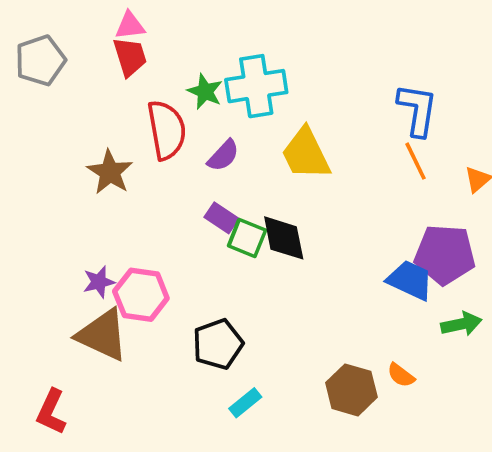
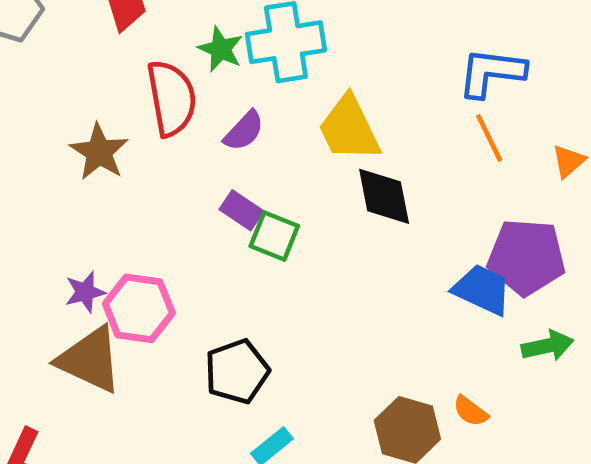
blue L-shape: (417, 110) -> (491, 73), turned -92
black diamond: (284, 238) -> (384, 196), moved

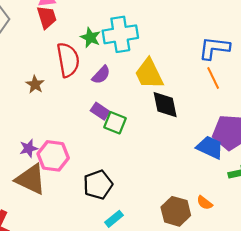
brown star: (99, 152) -> (35, 84), size x0.7

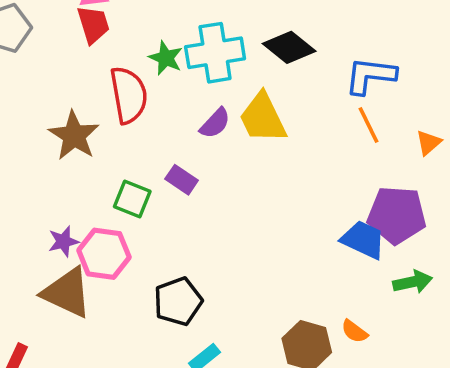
purple semicircle: (101, 75) -> (215, 123), moved
brown star: (35, 84) -> (74, 136), size x1.6
black diamond: (165, 105) -> (289, 47), moved, turned -40
green square: (115, 123) -> (132, 199), moved

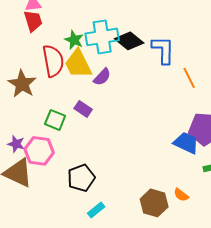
black diamond: (289, 47) -> (129, 41), moved
blue L-shape: (370, 76) -> (163, 50), moved, turned 84
yellow trapezoid: (263, 118) -> (78, 64), moved
purple star: (63, 241) -> (16, 144), turned 30

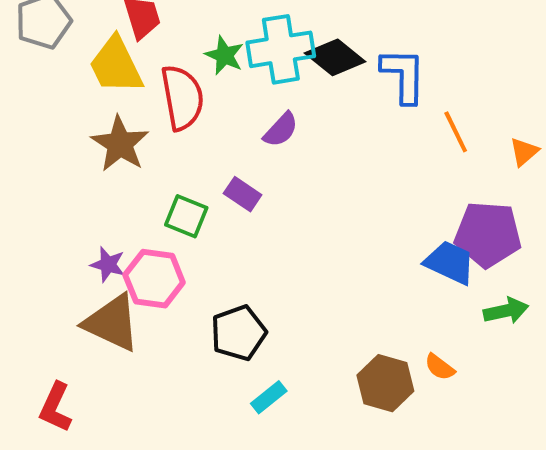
yellow trapezoid: (78, 64) -> (116, 65), moved

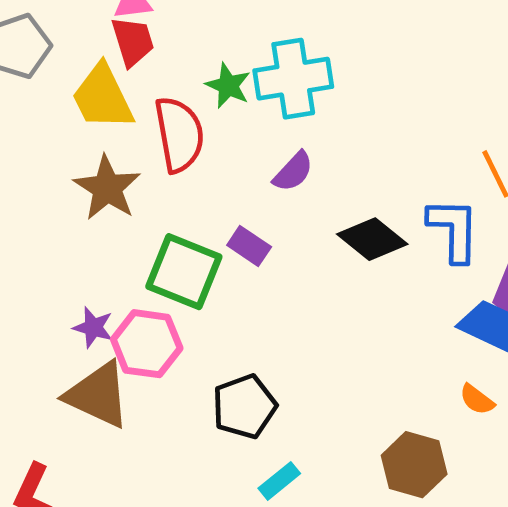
black diamond: (335, 57) -> (372, 239), moved
blue L-shape: (403, 75) -> (454, 230), moved
green square: (186, 216) -> (184, 272), size x1.5
orange semicircle: (440, 367) -> (477, 400), moved

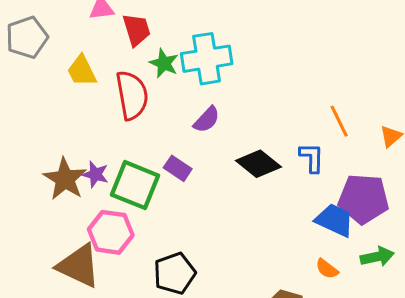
red trapezoid: (133, 41) -> (137, 30), moved
yellow trapezoid: (103, 97) -> (82, 71), size x0.7
brown star: (107, 188) -> (65, 179), moved
blue L-shape: (454, 230) -> (312, 158), size x0.7
purple star: (93, 327) -> (95, 174), moved

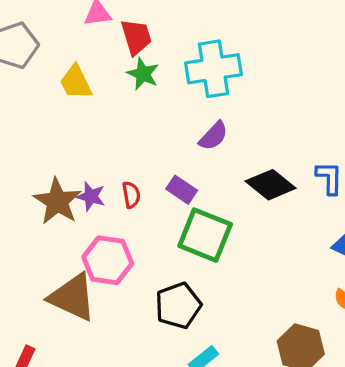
green star: (164, 63) -> (143, 74), moved
red semicircle: (132, 95) -> (131, 195), moved, size x0.5
green square: (135, 185) -> (205, 235), moved

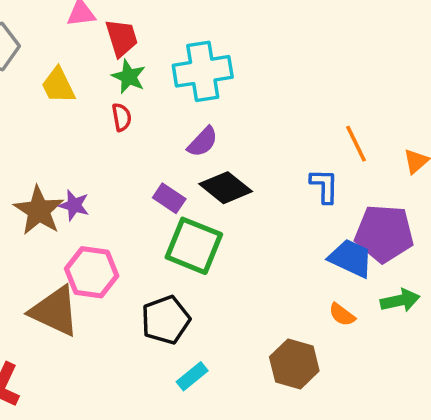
black diamond: (271, 185) -> (226, 188), moved
red semicircle: (131, 195) -> (122, 117), moved

